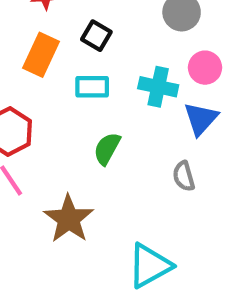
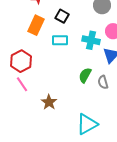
green semicircle: (107, 149) -> (85, 75), moved
brown star: (69, 219) -> (49, 102), size x0.7

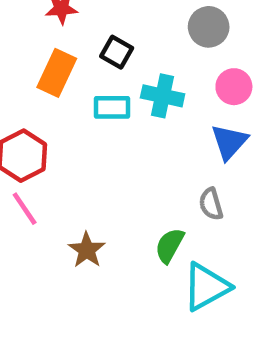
cyan cross: (91, 40) -> (163, 96), moved
green semicircle: (85, 75) -> (170, 245), moved
cyan triangle: (87, 124) -> (206, 287), moved

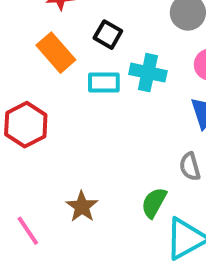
orange rectangle: (57, 73) -> (56, 53), turned -66
pink line: (25, 209) -> (28, 231), moved

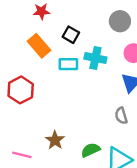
green semicircle: (154, 203) -> (91, 150), moved, turned 36
pink line: (28, 231) -> (22, 155), turned -42

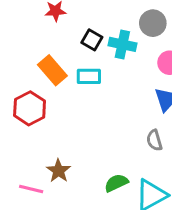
orange rectangle: (39, 46) -> (52, 70), moved
cyan cross: (95, 58) -> (122, 44), moved
brown star: (55, 140) -> (58, 171), moved

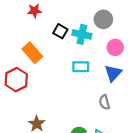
cyan rectangle: (89, 76) -> (81, 67), moved

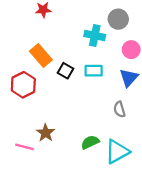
black square: (60, 31) -> (66, 71), moved

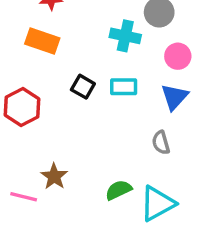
orange rectangle: (41, 55) -> (42, 41), moved, turned -30

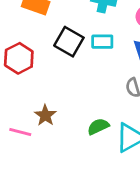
black square: (83, 87) -> (69, 42), size x1.5

